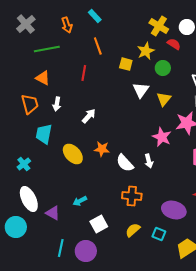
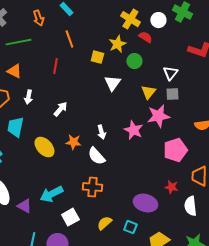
yellow triangle: (164, 99) -> (148, 92), moved
white arrow: (149, 161) -> (101, 132), moved
orange cross: (132, 196) -> (92, 187), moved
cyan arrow: (80, 201) -> (51, 194), size x1.6

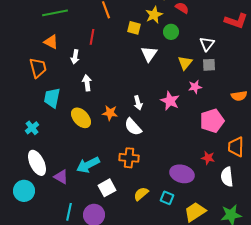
white arrow: (28, 97) -> (75, 57), moved
white arrow: (60, 109) -> (87, 83), moved, turned -49
pink star: (158, 116) -> (195, 87), size x0.6

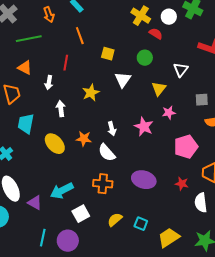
yellow star: (154, 15) -> (91, 93), moved
gray square: (209, 65) -> (202, 100), moved
purple ellipse: (182, 174) -> (144, 180), moved

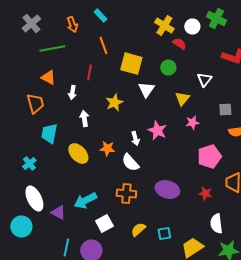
yellow square: (108, 54) -> (131, 64), size x1.6
pink star: (144, 127) -> (157, 130), moved
white semicircle: (201, 203) -> (216, 224), moved
cyan square: (141, 224) -> (164, 234), turned -32

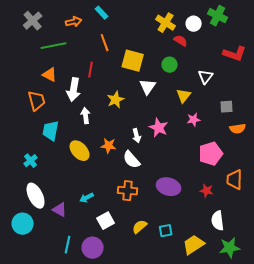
orange arrow: (72, 24) -> (74, 22), turned -84
white arrow: (72, 92) -> (74, 90), size x1.6
cyan arrow: (85, 200) -> (87, 198), size x0.6

